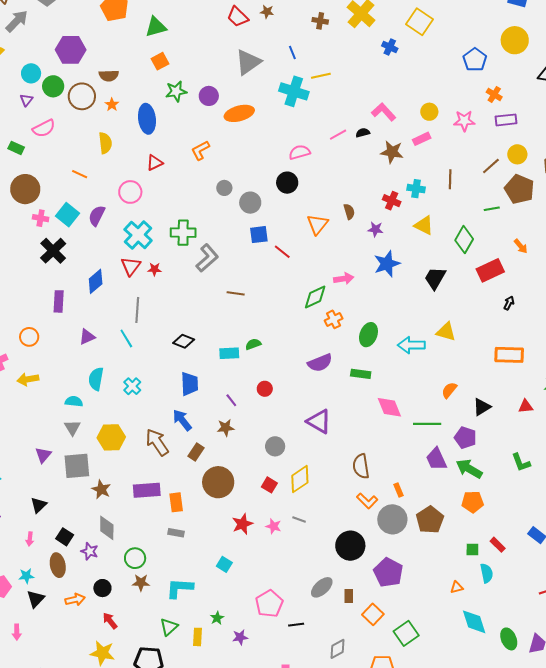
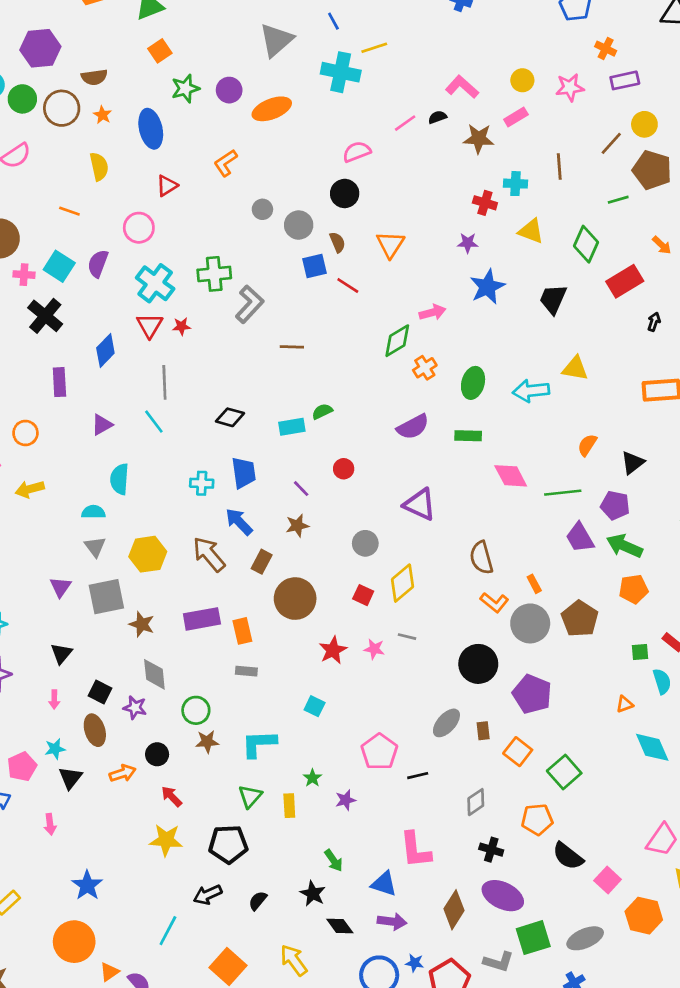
brown semicircle: (349, 212) -> (337, 242), moved
cyan cross: (132, 386) -> (202, 483), moved, turned -36

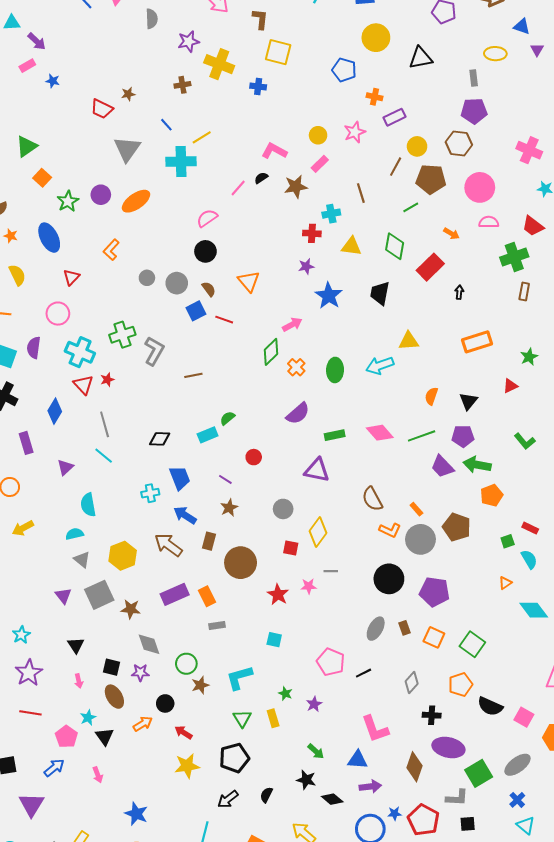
green rectangle: (468, 436) -> (335, 435), moved

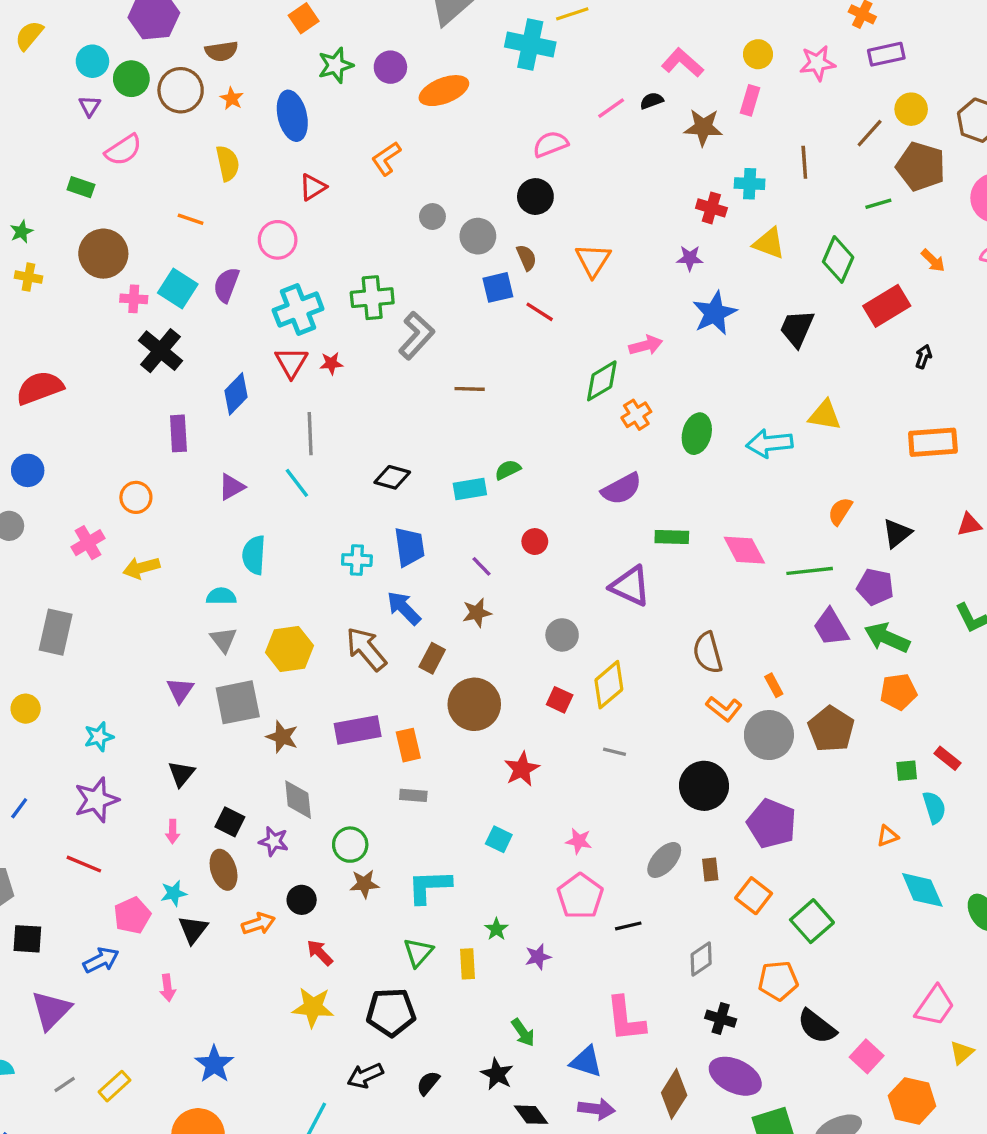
pink rectangle: (320, 164) -> (750, 100), turned -42
cyan cross: (80, 352) -> (298, 310), turned 32
pink star: (309, 586) -> (579, 841), moved

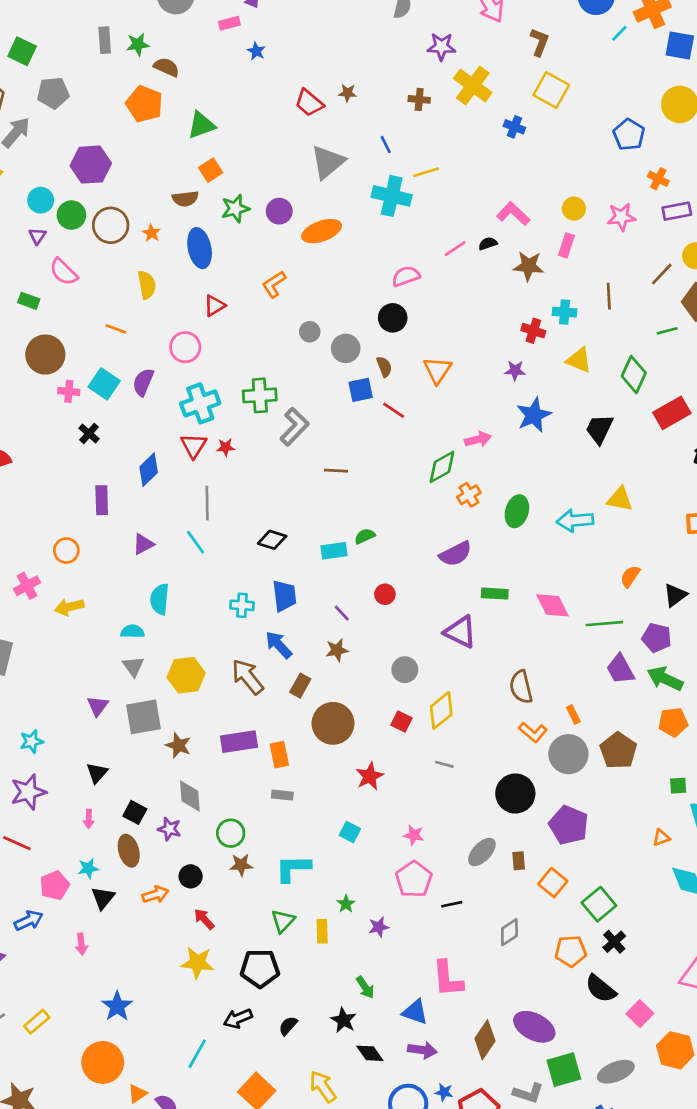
brown semicircle: (221, 51) -> (185, 199), moved
pink semicircle: (123, 150) -> (64, 272), turned 76
black cross: (160, 351) -> (89, 433), size x0.6
black cross: (721, 1019) -> (614, 942), moved, turned 30

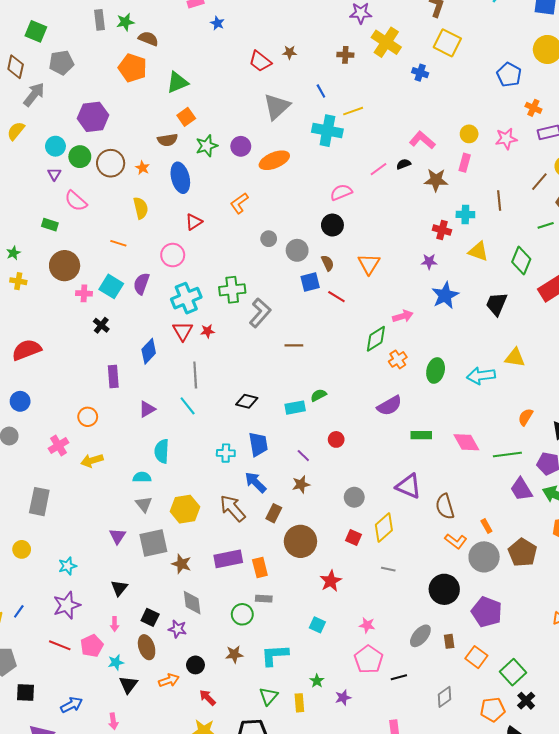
purple triangle: (460, 632) -> (409, 486), moved
green circle: (231, 833) -> (242, 614), moved
pink pentagon: (55, 885) -> (92, 646), moved

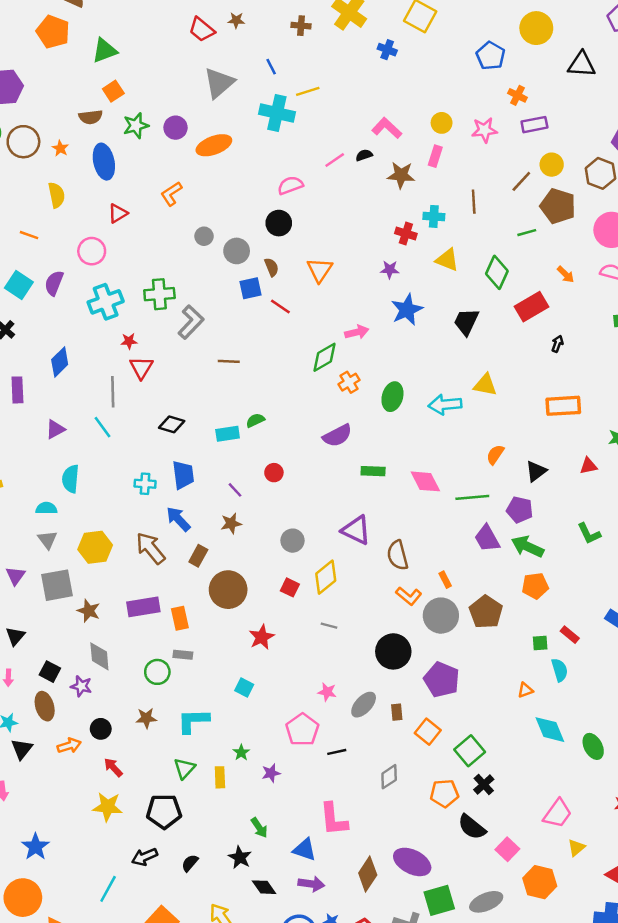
red triangle: (183, 331) -> (141, 368), moved
pink star: (367, 625) -> (327, 692), moved

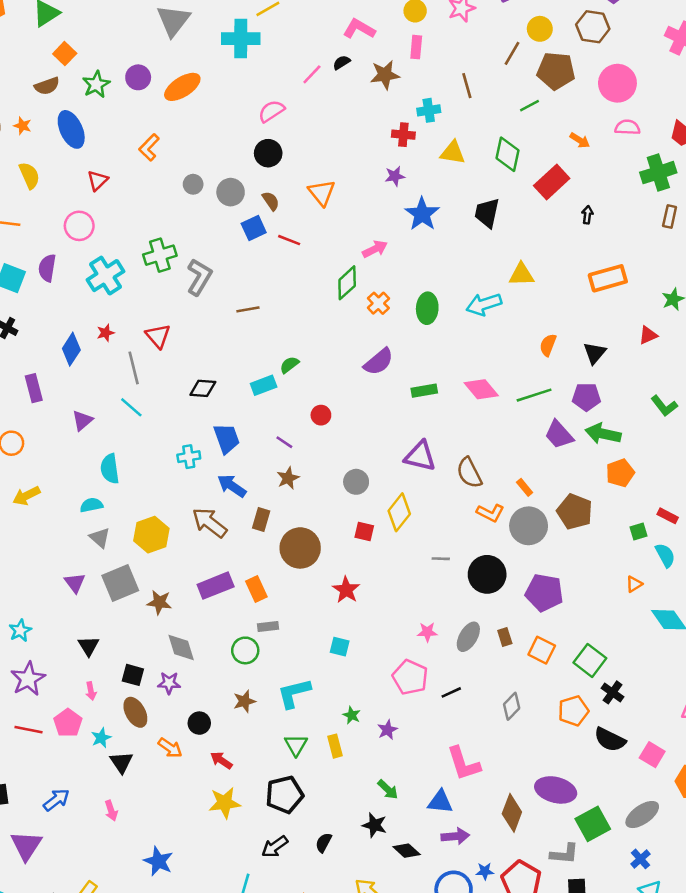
red star: (129, 341) -> (106, 333), moved
gray line: (329, 626) -> (441, 559), moved
orange arrow: (69, 746) -> (170, 748), turned 65

